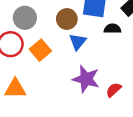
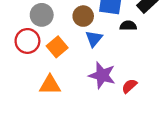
orange triangle: (15, 89) -> (50, 85), moved

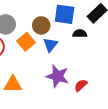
orange square: (57, 47) -> (26, 42), moved

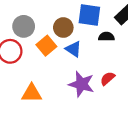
blue triangle: (50, 45) -> (74, 49), turned -35
red semicircle: (81, 85) -> (108, 79), moved

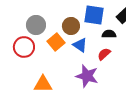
red semicircle: (108, 79) -> (104, 54), moved

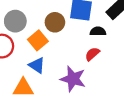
blue triangle: (80, 45) -> (37, 65), moved

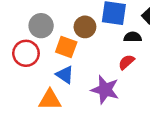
orange square: (38, 40) -> (66, 47), turned -30

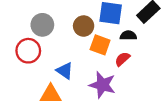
orange square: (66, 47) -> (100, 45), moved

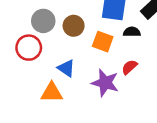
brown circle: (84, 26) -> (74, 26), moved
red semicircle: (122, 59) -> (129, 67), moved

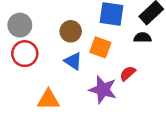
gray circle: (43, 21) -> (20, 25), moved
black semicircle: (132, 32) -> (142, 37), moved
blue triangle: (66, 68) -> (73, 61), moved

